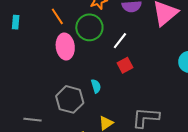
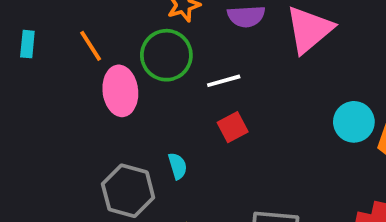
orange line: (57, 16) -> (91, 46), moved
white line: (120, 41) -> (224, 81), turned 36

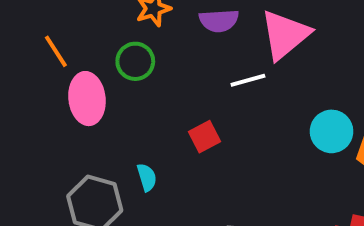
green circle: (166, 55) -> (135, 61), size x0.7
white line: (224, 81) -> (248, 80), moved

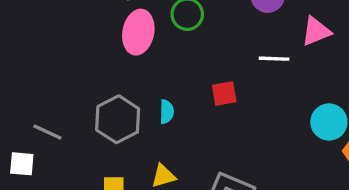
pink triangle: (285, 35) -> (316, 31), size x0.7

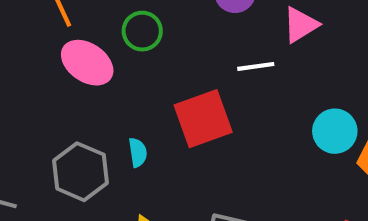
pink ellipse: (138, 32) -> (87, 63), turned -57
red square: (224, 93) -> (203, 119), size x1.8

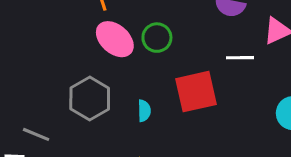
green circle: (142, 31) -> (157, 38), moved
gray hexagon: (80, 172) -> (90, 98), moved

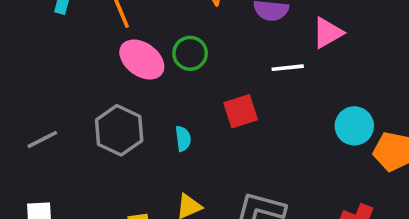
red square: (196, 92) -> (241, 111), size x0.7
gray line: (36, 134) -> (42, 140), moved, turned -44

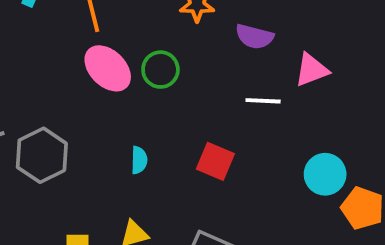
red square: (241, 111) -> (215, 161), moved, turned 32
gray hexagon: (119, 130) -> (42, 155), moved

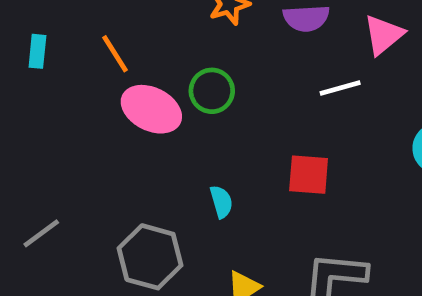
gray hexagon: (42, 155) -> (150, 257), moved

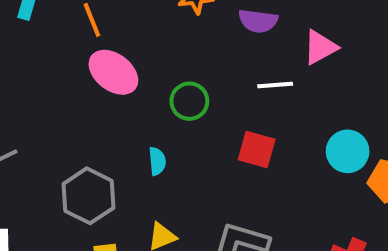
green circle: (212, 91) -> (189, 101), moved
red square: (309, 175) -> (257, 149), moved

